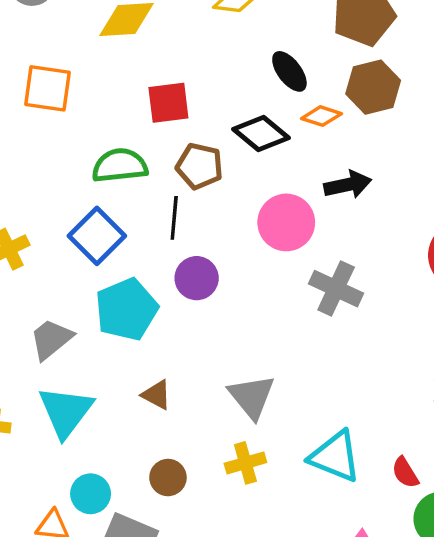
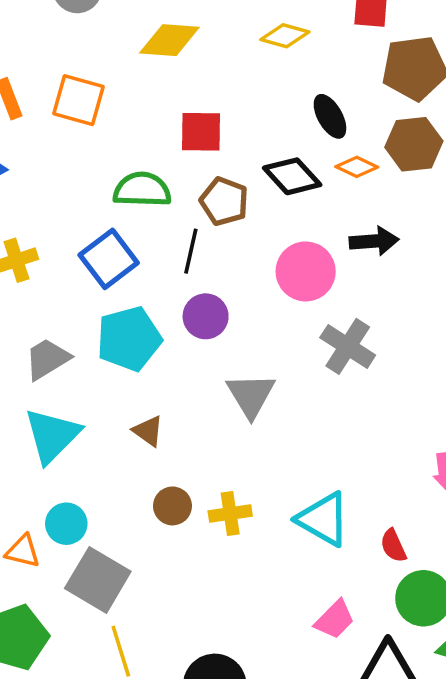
gray triangle: (252, 397) -> (251, 395), moved
brown circle: (168, 478) -> (172, 506), moved

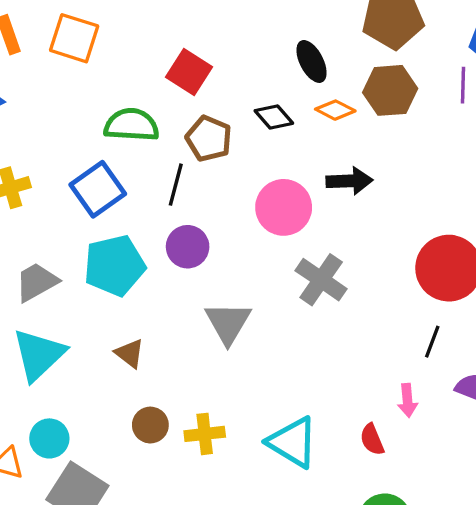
red square: (201, 132) -> (189, 72), turned 30
black diamond: (292, 176) -> (274, 117), size x0.7
red semicircle: (393, 546) -> (372, 439), moved

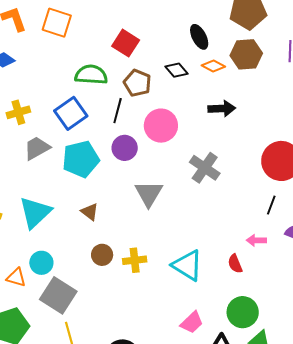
pink circle: (284, 207) -> (161, 126), moved
gray trapezoid: (37, 282) -> (37, 148), moved
pink arrow: (408, 400) -> (256, 240), turned 96

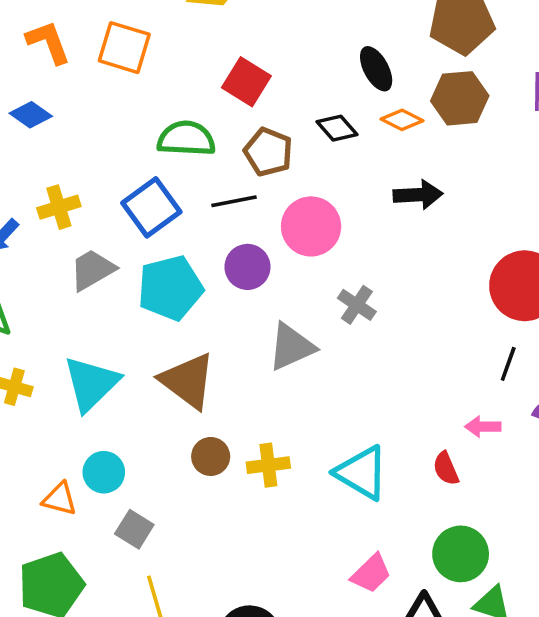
black line: (118, 111) -> (234, 201), turned 65
gray cross: (205, 168) -> (357, 305), moved, size x0.7
gray triangle: (149, 194) -> (291, 347), turned 36
brown triangle: (90, 212) -> (188, 381), size x1.8
gray square: (58, 295) -> (134, 529), size x0.6

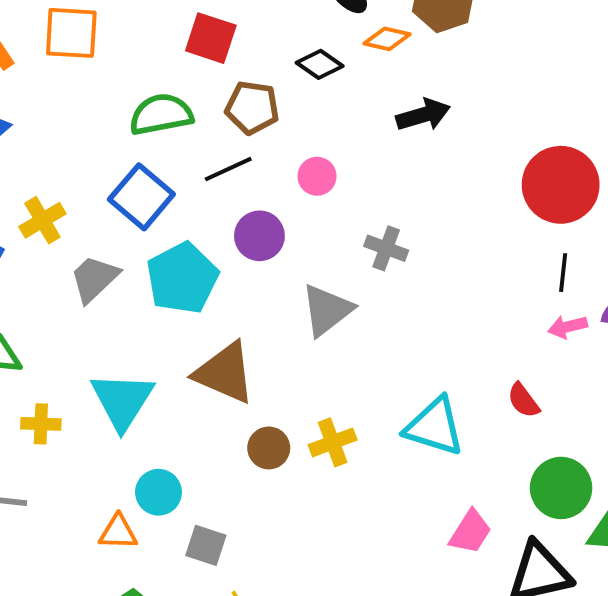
pink circle: (311, 226) -> (317, 176), size x0.6
pink arrow: (483, 427) -> (568, 327), moved

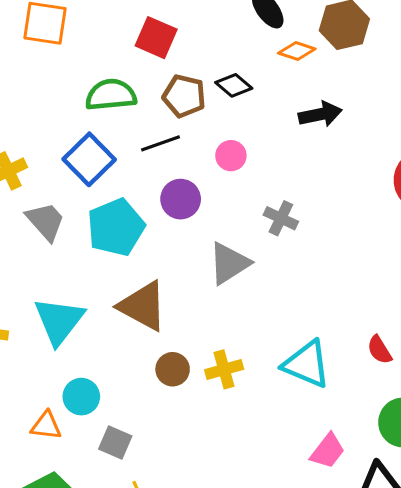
black diamond: (320, 64) -> (234, 85), moved
gray trapezoid: (94, 279) -> (46, 221), turned 87

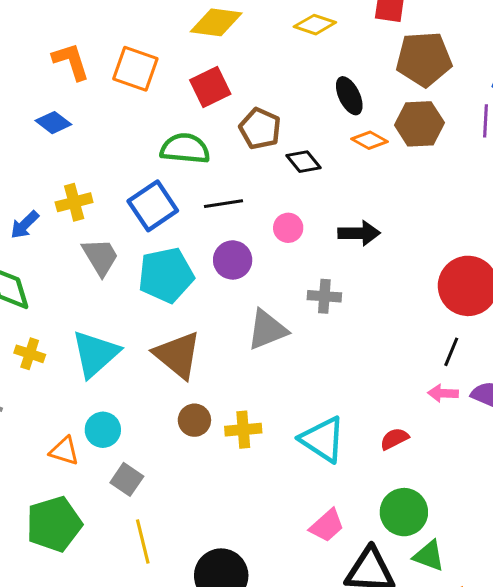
red square: (156, 38) -> (210, 87), moved, turned 30
brown pentagon: (184, 96) -> (260, 129), moved
black arrow: (320, 114) -> (359, 233), moved
gray cross: (281, 218) -> (324, 296), turned -32
red semicircle: (379, 350) -> (394, 439), turned 84

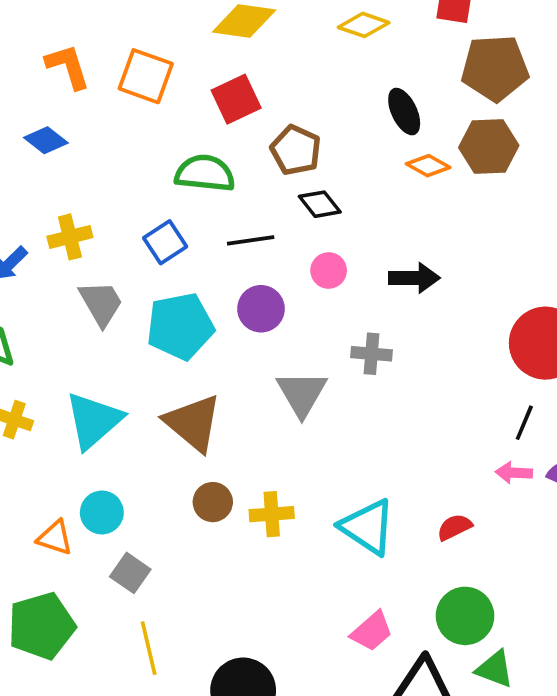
black diamond: (303, 162) -> (320, 204), moved
blue square: (153, 206) -> (165, 242), size x0.7
gray triangle: (267, 330) -> (302, 393), turned -39

